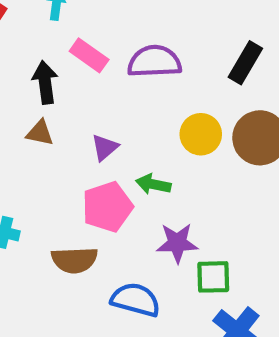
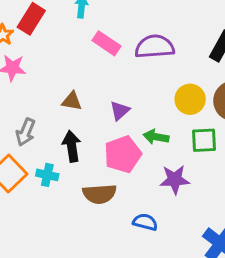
black arrow: (45, 82) -> (72, 146), moved
green square: (213, 277) -> (204, 140), moved
blue semicircle: (136, 300) -> (145, 222), size x0.7

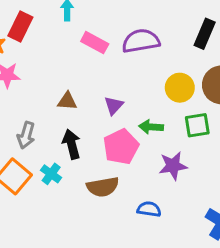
cyan cross: (47, 175) -> (51, 174), turned 30

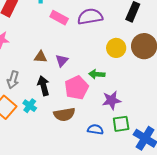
purple triangle: (114, 105) -> (62, 60), moved
green square: (197, 125) -> (121, 124), moved

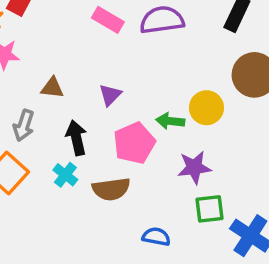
yellow circle: (116, 48) -> (206, 108), moved
brown triangle: (41, 57) -> (52, 88), moved
cyan cross: (30, 106) -> (65, 175), moved
blue semicircle: (95, 129) -> (156, 237), moved

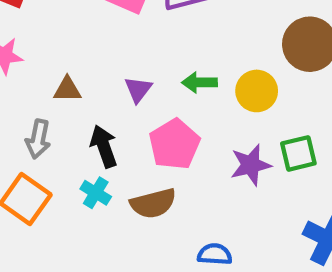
green arrow: (170, 121) -> (199, 82), moved
green square: (209, 209) -> (298, 153), moved

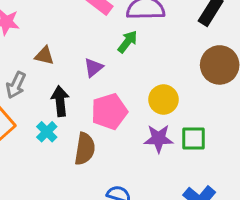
green arrow: (199, 82) -> (128, 42), moved, turned 115
yellow circle: (257, 91) -> (163, 100), moved
brown semicircle: (153, 203) -> (85, 149), turned -80

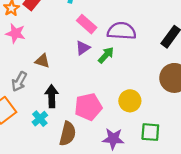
purple triangle: (93, 68) -> (83, 48), moved
purple star: (159, 139) -> (113, 139), moved

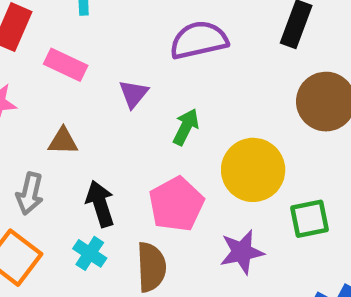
pink rectangle: (87, 24) -> (66, 65), moved
green arrow: (106, 55) -> (186, 127), moved
yellow circle: (130, 101) -> (253, 170), size x1.4

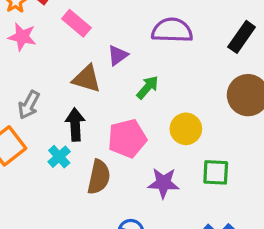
brown triangle: (63, 141) -> (87, 79), moved, size x1.4
yellow circle: (253, 170) -> (186, 129), size x0.7

